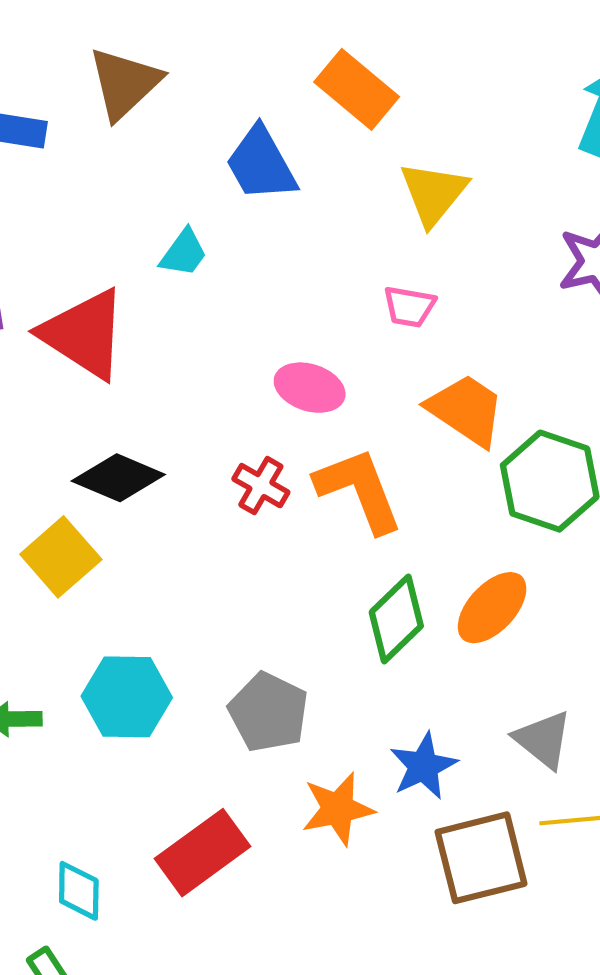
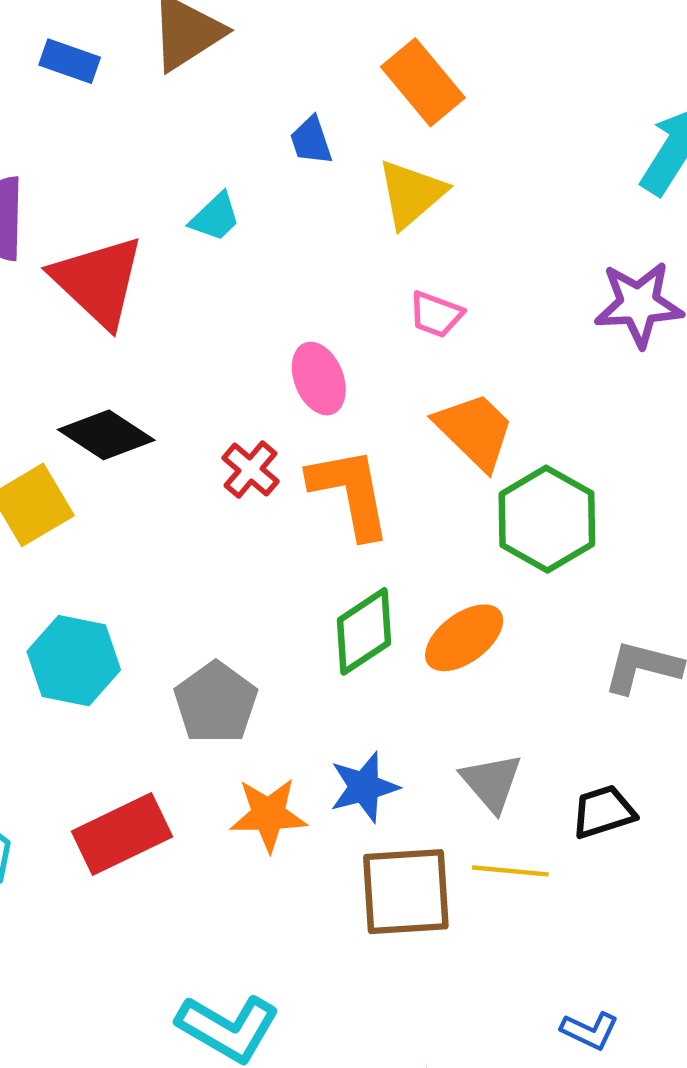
blue trapezoid: (261, 164) -> (311, 141), size x0.6
yellow triangle: (433, 193) -> (411, 194), moved
pink ellipse: (310, 388) -> (319, 379), turned 40

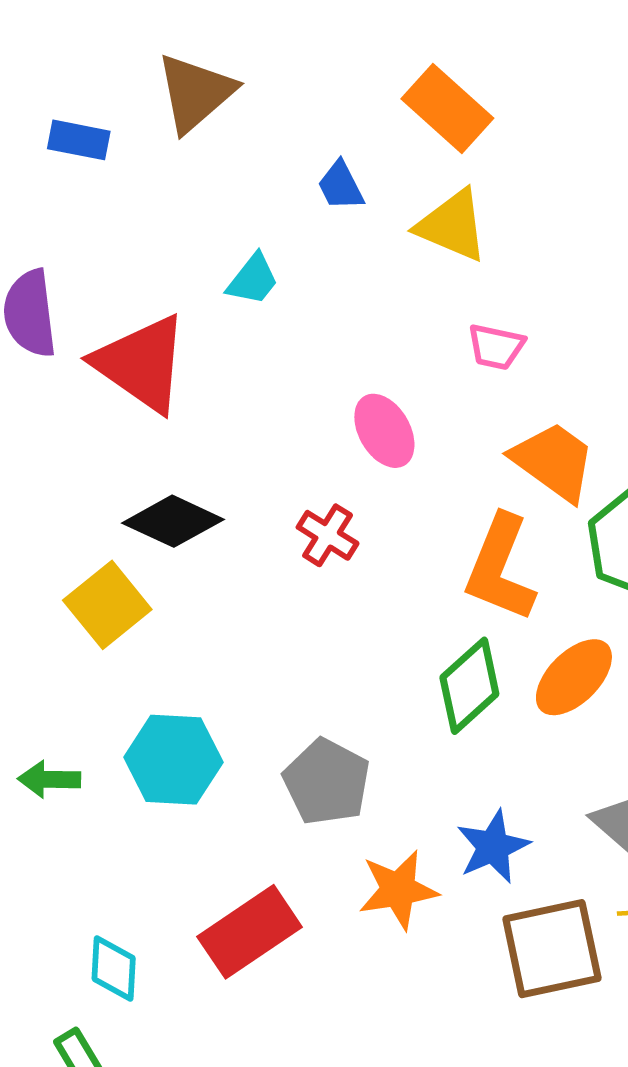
yellow triangle: (411, 194) -> (452, 226), turned -48
orange L-shape: (350, 493) -> (500, 568), moved, turned -139

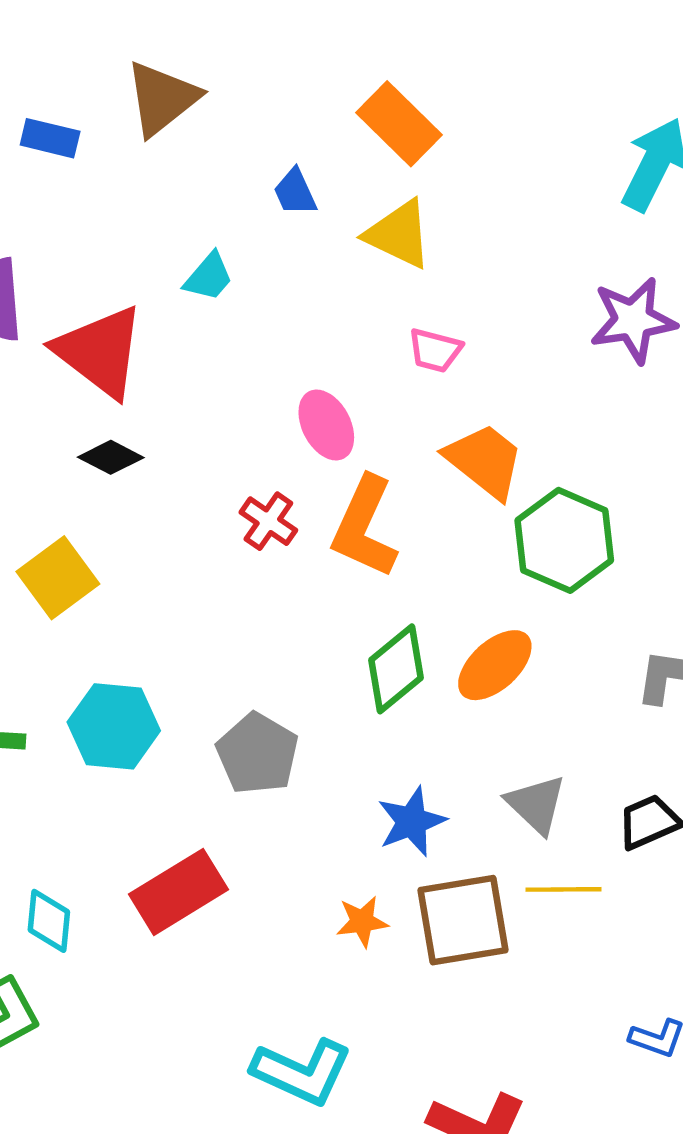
black diamond: (173, 521) -> (111, 457), moved, size x0.7
orange L-shape: (500, 568) -> (365, 527), moved
orange star: (398, 890) -> (362, 922), moved, size x0.7

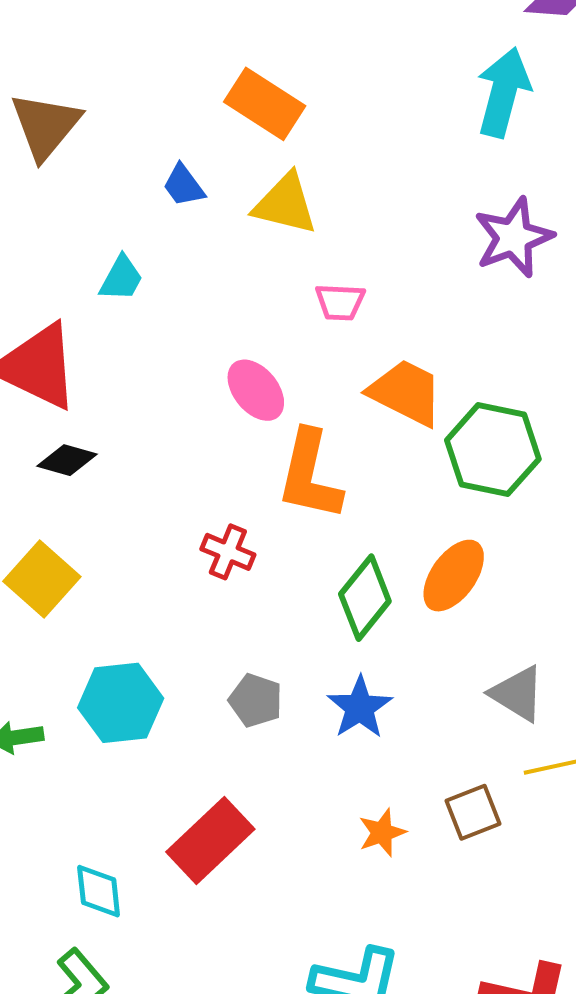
red cross: (268, 521) -> (228, 552), moved
gray pentagon: (257, 754) -> (256, 700), size x0.7
blue star: (412, 822) -> (360, 707), moved
brown square: (463, 920) -> (473, 812), size x0.6

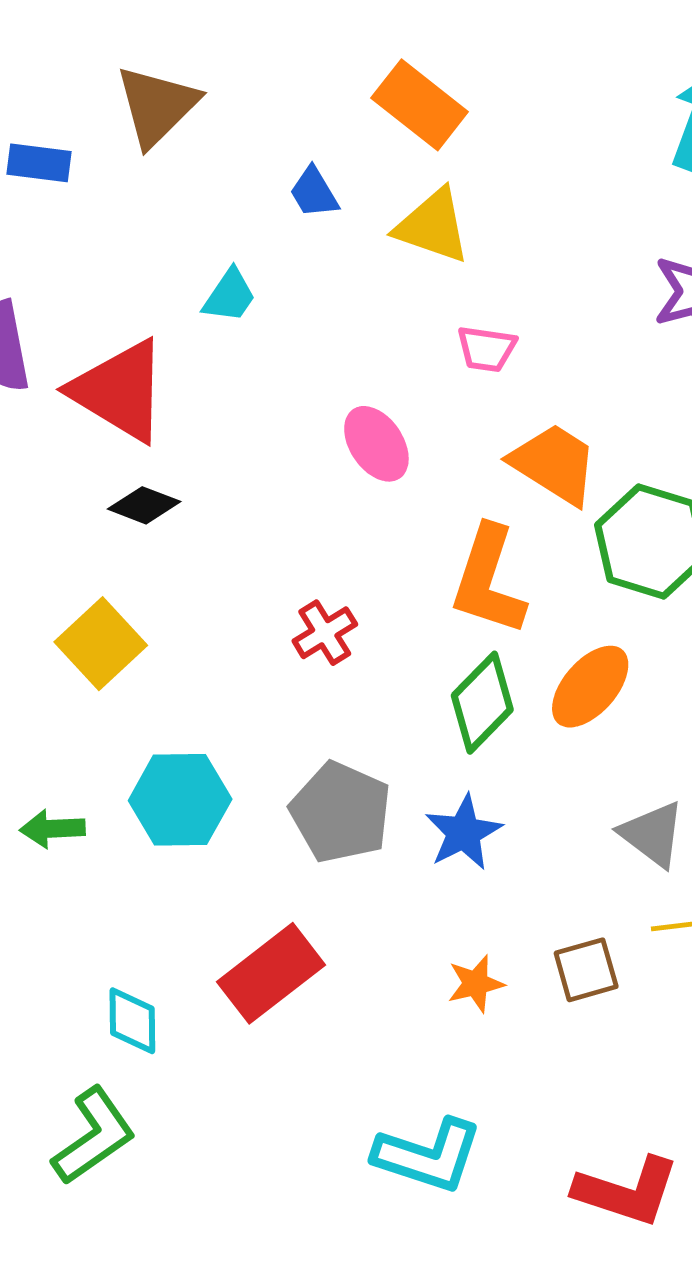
orange L-shape: (310, 475) -> (488, 580), moved
red cross: (228, 552) -> (325, 633), turned 30
gray pentagon: (256, 700) -> (341, 812), size x1.6

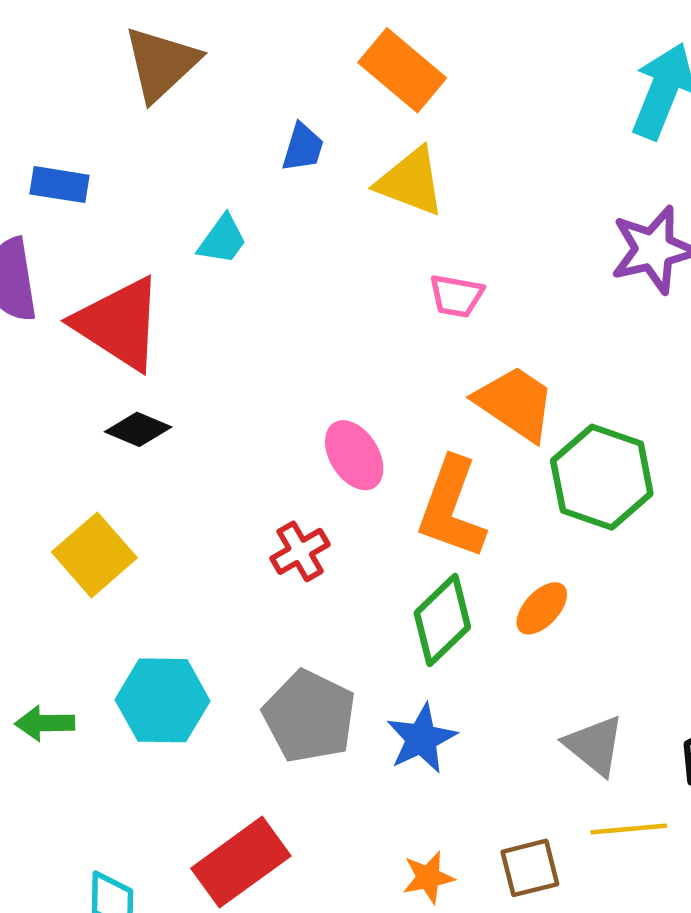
blue rectangle: (39, 163) -> (59, 185), moved
blue trapezoid: (314, 192) -> (303, 147), turned -134
pink ellipse: (376, 444) -> (354, 455), moved
orange ellipse: (590, 687) -> (542, 608), size x0.7

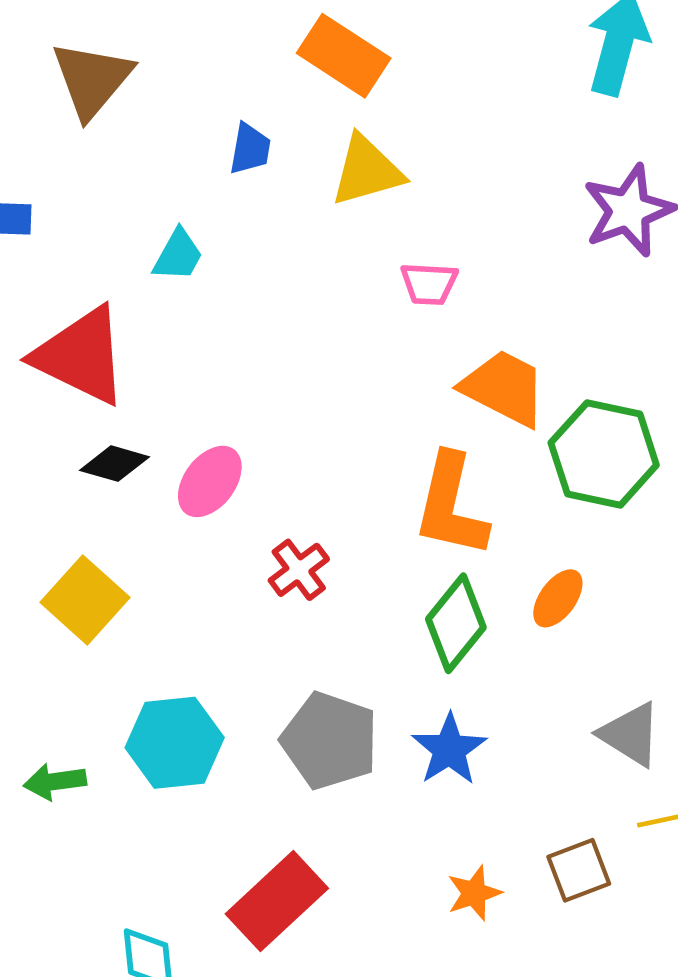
yellow triangle: (411, 182) -> (367, 171), turned -30
pink ellipse: (354, 455) -> (210, 481), moved, turned 76

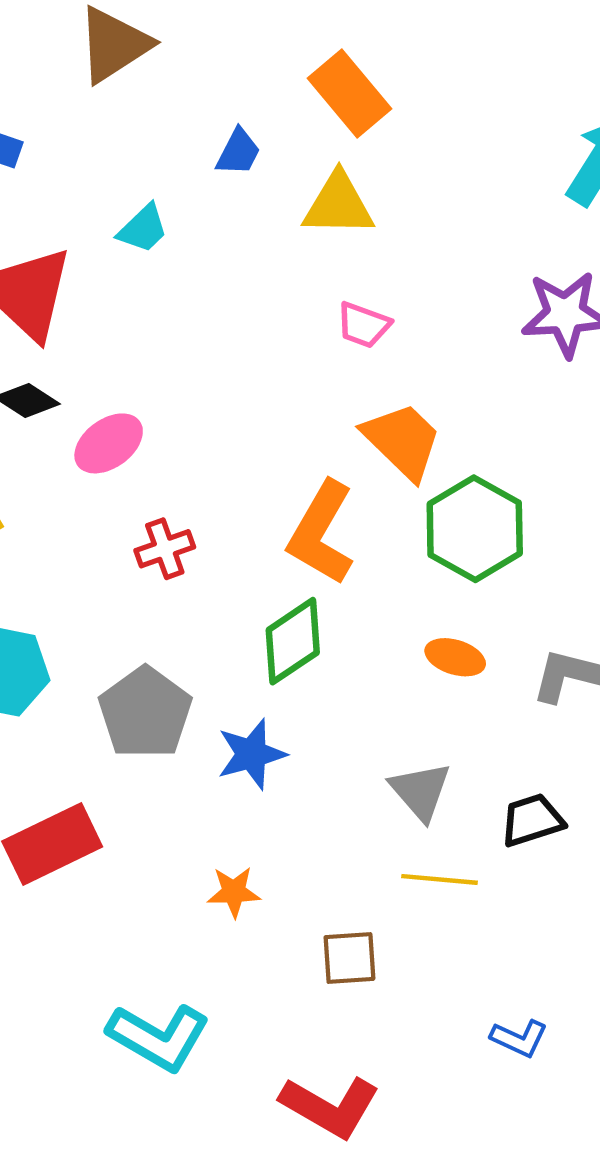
orange ellipse: (558, 598) -> (455, 657), moved, turned 54
brown square: (579, 870) -> (349, 958), moved

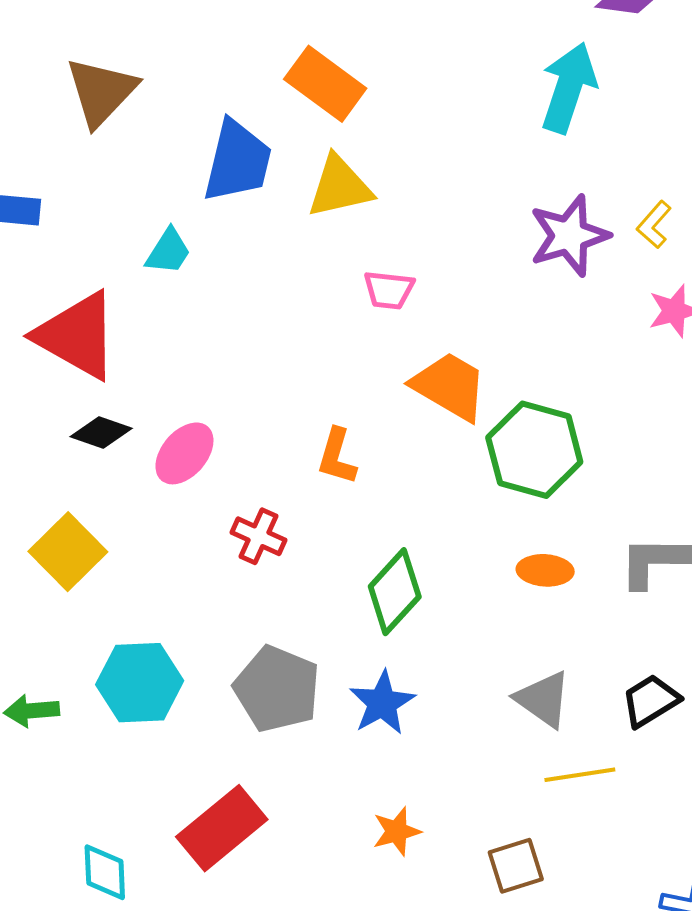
blue trapezoid: (238, 152) -> (238, 161), size x1.8
orange L-shape: (321, 533) -> (337, 456), moved, size x0.6
red cross: (165, 549) -> (259, 536), turned -32

